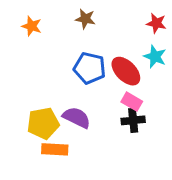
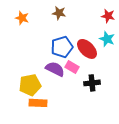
blue pentagon: (90, 68) -> (62, 47), turned -30
pink rectangle: (132, 102) -> (72, 67), moved
purple semicircle: (77, 117) -> (55, 69), moved

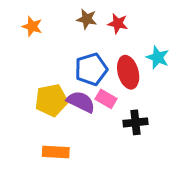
red star: (108, 16) -> (118, 23), moved
red ellipse: (87, 49) -> (128, 72), turned 30
yellow pentagon: (30, 85) -> (51, 100), moved

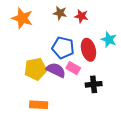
orange star: (32, 26) -> (22, 18), size x1.5
blue pentagon: (91, 69) -> (63, 48), turned 30

